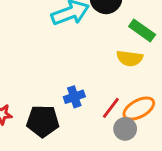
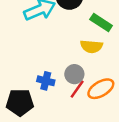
blue cross: (74, 97) -> (46, 81), turned 35
gray circle: (125, 129) -> (74, 74), moved

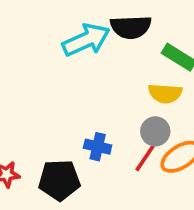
gray circle: (74, 74) -> (155, 131), moved

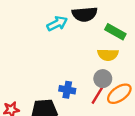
cyan arrow: (86, 40) -> (57, 24), size x0.7

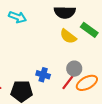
cyan arrow: (57, 24) -> (18, 17), moved, turned 42
yellow semicircle: (108, 55) -> (68, 36), moved, turned 30

